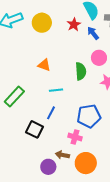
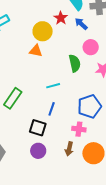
yellow circle: (42, 23) -> (43, 31), moved
orange triangle: (44, 65) -> (36, 51), moved
brown arrow: (62, 155) -> (69, 149), turned -80
purple circle: (48, 167) -> (38, 151), moved

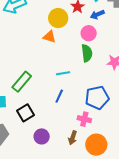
blue arrow: (81, 24) -> (97, 15), turned -72
pink circle: (91, 47) -> (89, 33), moved
black square: (38, 128) -> (25, 113), moved, turned 36

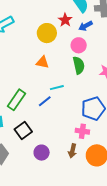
orange triangle: (49, 37) -> (42, 62), moved
blue line: (59, 96) -> (45, 101), moved, turned 32

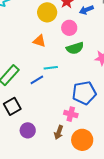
pink circle: (79, 45) -> (69, 28), moved
green semicircle: (79, 65) -> (75, 48), turned 78

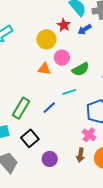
pink circle: (69, 28) -> (62, 58), moved
cyan line: (51, 68) -> (69, 92), moved
pink cross: (71, 114) -> (89, 135), turned 32

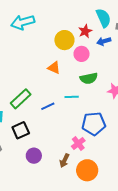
pink circle: (62, 58) -> (82, 54), moved

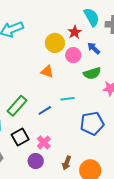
blue arrow: (104, 41) -> (94, 48), moved, turned 64
green semicircle: (89, 78) -> (92, 73), moved
pink cross: (78, 144) -> (44, 142), moved

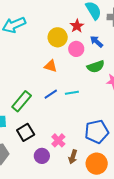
blue line: (45, 110) -> (51, 94), moved
blue pentagon: (92, 123) -> (97, 132), moved
pink cross: (44, 142) -> (58, 140), moved

